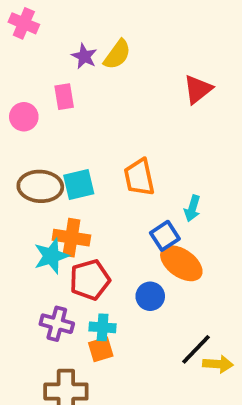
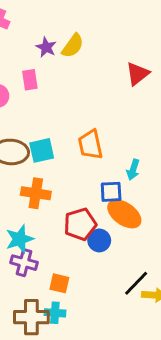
blue square: (165, 236) -> (111, 192), turned 30
cyan star: (51, 256) -> (20, 239), moved
red pentagon: (90, 280) -> (80, 224), moved
cyan cross: (103, 327) -> (55, 313), moved
orange square: (101, 349) -> (59, 283), turned 30

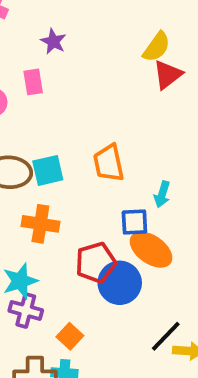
yellow semicircle: (73, 46) -> (157, 47), moved
blue circle: (99, 240) -> (120, 283), size x1.5
orange square: (59, 283) -> (70, 336), turned 30

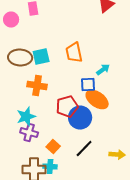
cyan arrow: (162, 194) -> (103, 70), turned -144
black line: (166, 336) -> (84, 148), moved

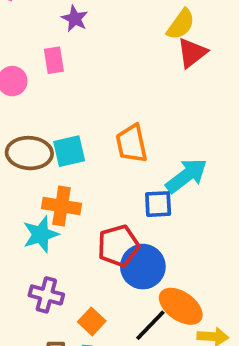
cyan arrow: (103, 70) -> (186, 176), size x1.6
orange ellipse: (97, 100) -> (181, 306), moved
cyan star: (26, 116) -> (41, 234), moved

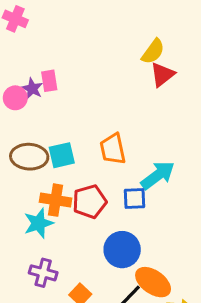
purple star: (75, 19) -> (32, 89), moved
red pentagon: (118, 246) -> (90, 202), moved

